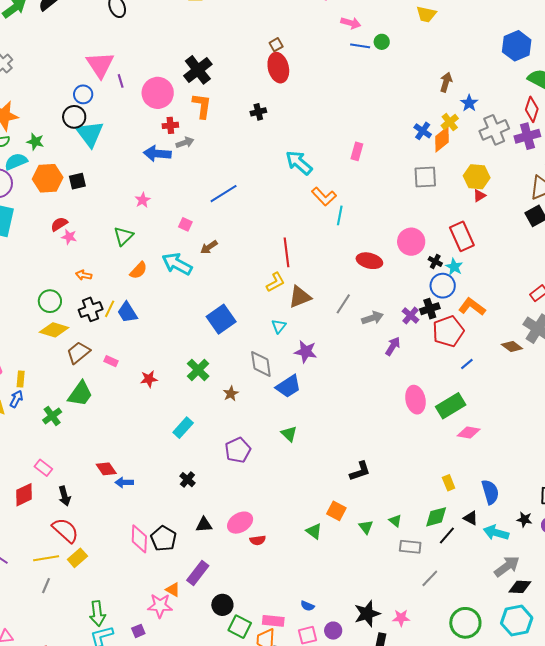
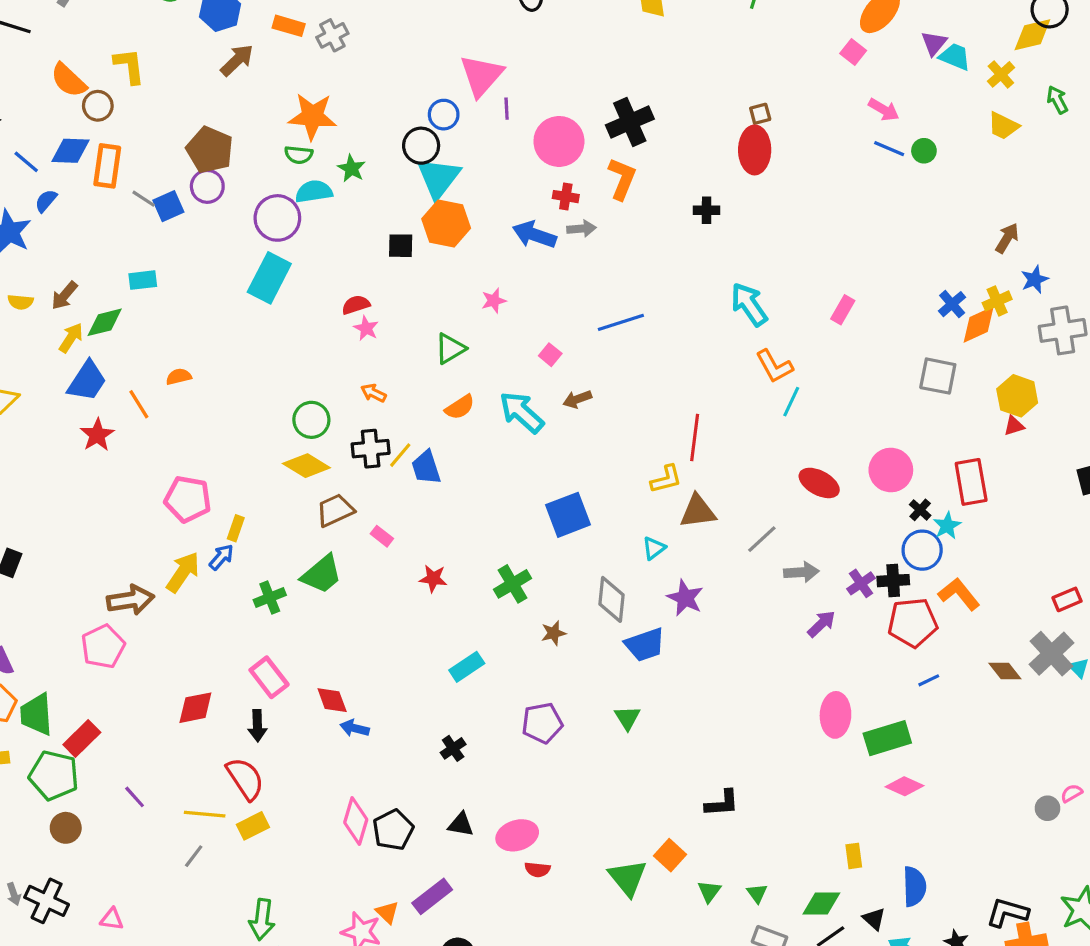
orange hexagon: (48, 178) -> (446, 224), moved
pink rectangle: (43, 468) -> (269, 677), moved, size x1.4
green triangle: (314, 531) -> (628, 878), size x1.5

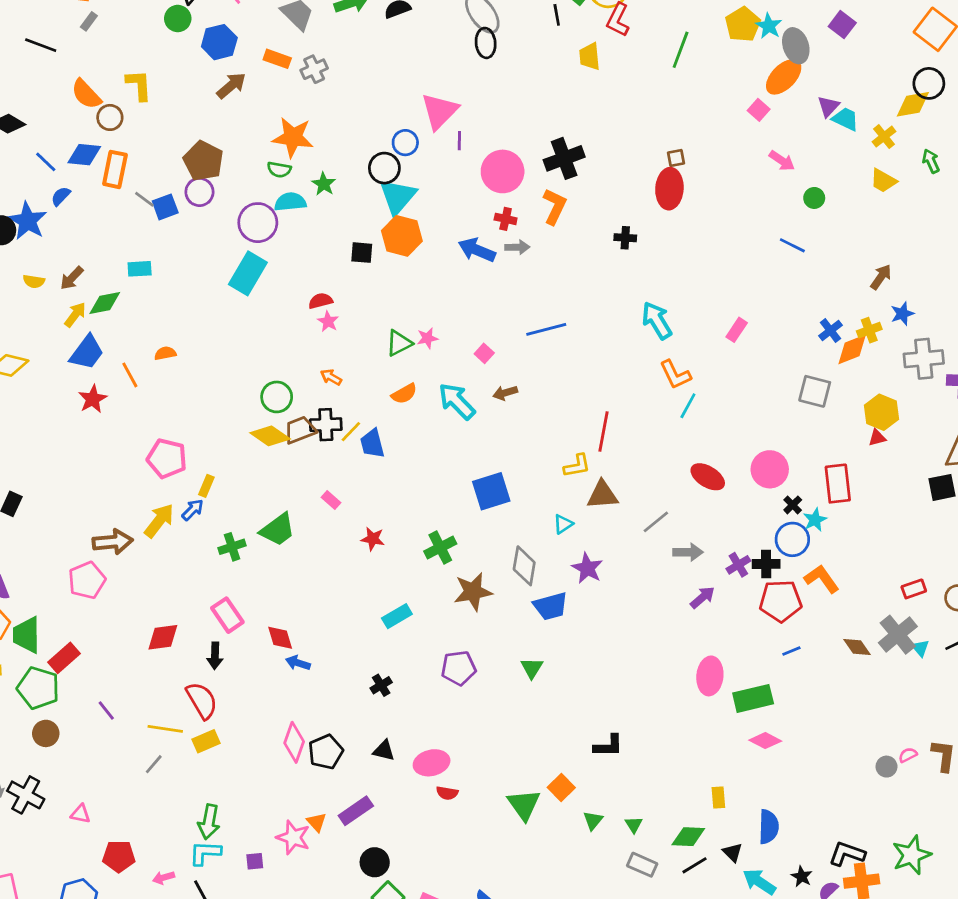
blue line: (889, 149) -> (792, 245), moved
pink star: (494, 301) -> (427, 338), moved
brown trapezoid: (335, 510) -> (300, 430), moved
brown star: (554, 633) -> (473, 592), size x1.8

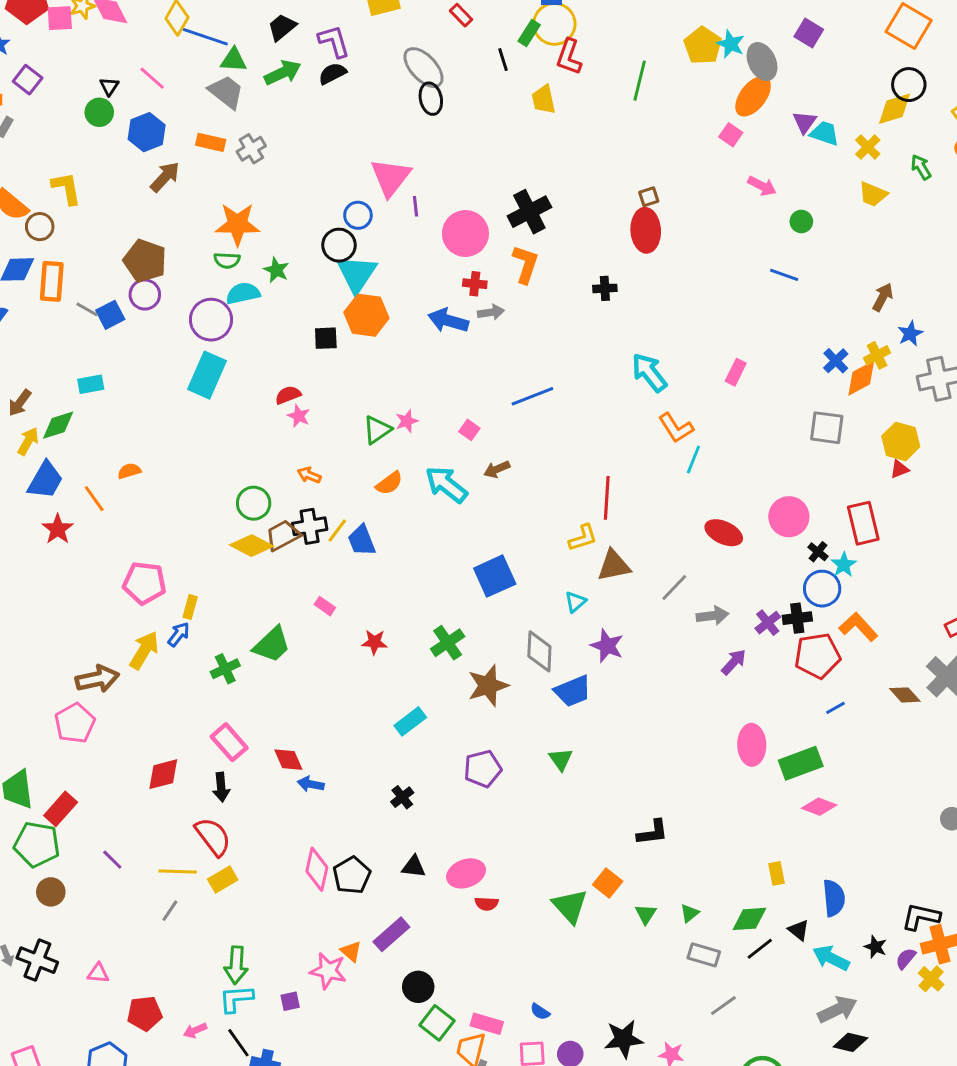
green triangle: (634, 825) -> (690, 913), turned 30

